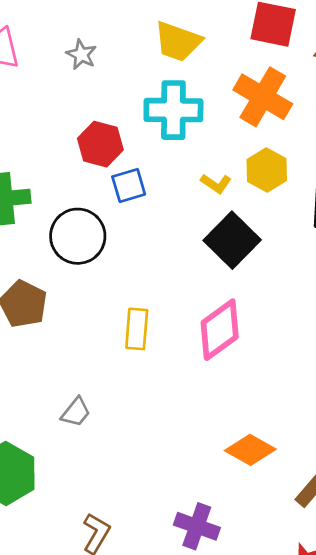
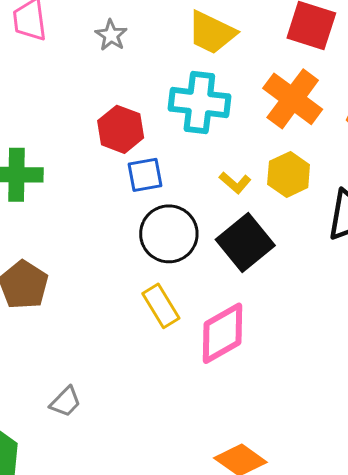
black circle: (78, 236) -> (169, 234), moved
yellow rectangle: (137, 329) -> (161, 306), moved, turned -42

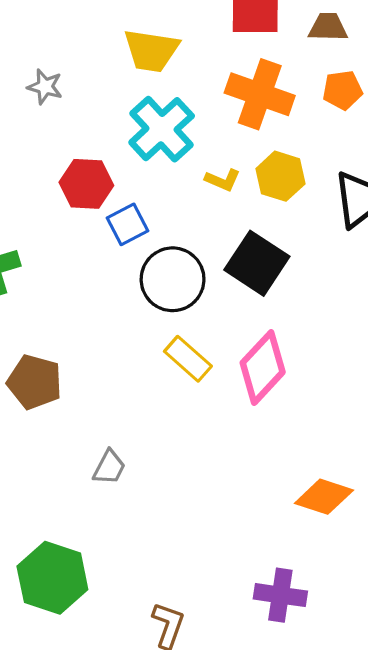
cyan cross: (199, 103) -> (162, 129), turned -32
yellow L-shape: (235, 183) -> (223, 180), moved
gray trapezoid: (65, 402) -> (109, 467), moved

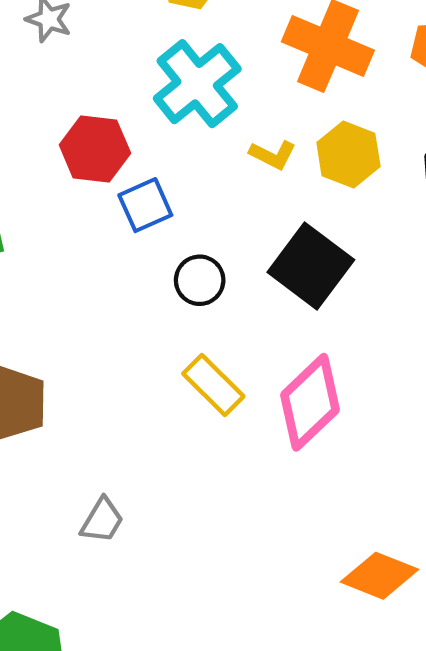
black circle: (173, 279) -> (200, 280), size x0.6

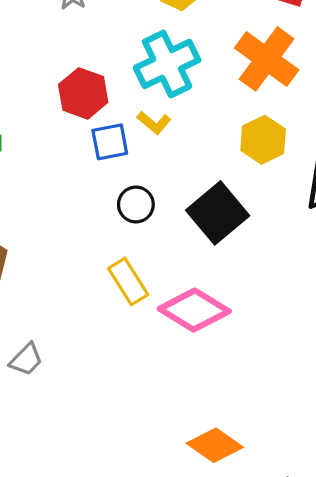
yellow L-shape: (273, 155) -> (154, 123), moved
pink diamond: (310, 402) -> (194, 310), turned 62

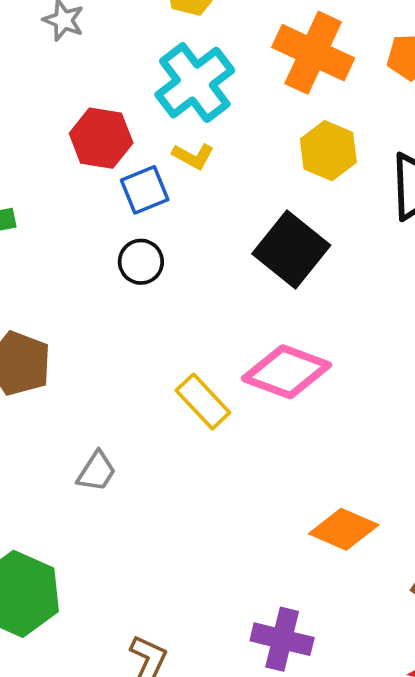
black circle: (136, 205) -> (141, 262), moved
yellow rectangle: (128, 282) -> (203, 402), moved

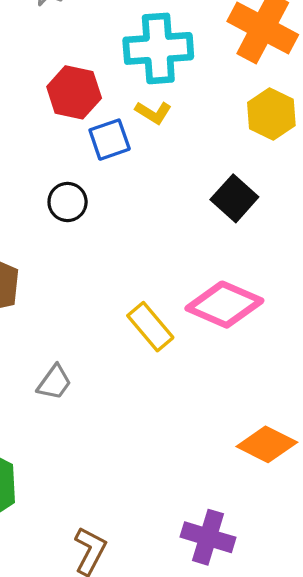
cyan cross: (195, 83) -> (158, 48), turned 30
black square: (291, 249) -> (234, 198), size x0.7
black circle: (141, 262) -> (68, 202), moved

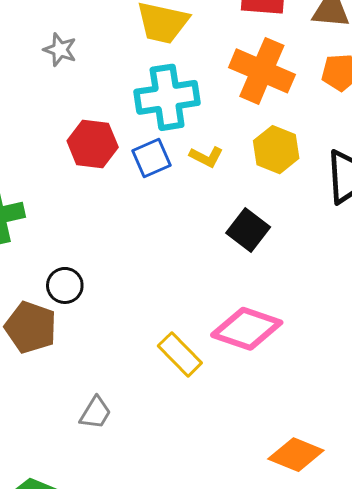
yellow L-shape: (153, 112) -> (206, 157), moved
blue square: (110, 140) -> (152, 158), moved
black circle: (68, 202) -> (65, 285), moved

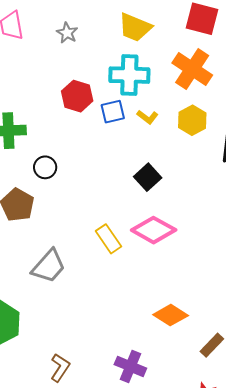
black square: (248, 230) -> (148, 177), moved
black circle: (65, 285) -> (45, 167), moved
gray trapezoid: (95, 413) -> (49, 266), size x1.6

